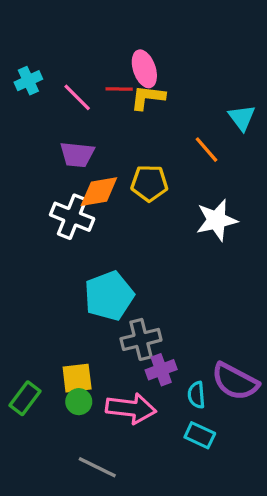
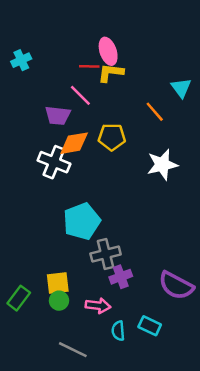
pink line: (77, 97) -> (80, 95), moved
cyan semicircle: (196, 395) -> (118, 331), moved
pink arrow: (131, 408) -> (98, 306), size x0.7

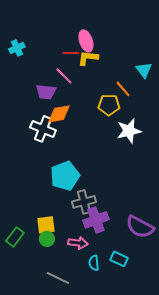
yellow pentagon: (112, 137) -> (109, 105), moved
purple cross: (121, 277) -> (96, 220), size x1.4

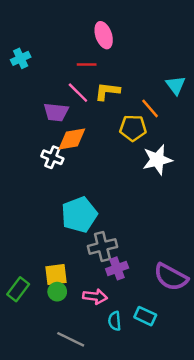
pink ellipse: (86, 41) -> (104, 35), moved
yellow L-shape: (88, 58) -> (107, 91), moved
white cross: (43, 129) -> (52, 157), size x0.7
purple cross: (96, 220) -> (117, 268), size x0.7

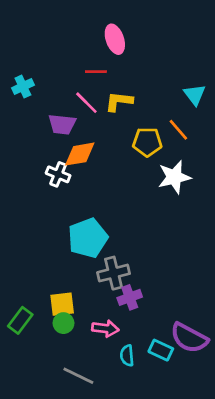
cyan cross: (21, 58) -> (23, 87), moved
orange line: (150, 108) -> (178, 130), moved
purple semicircle: (171, 277) -> (189, 338), moved

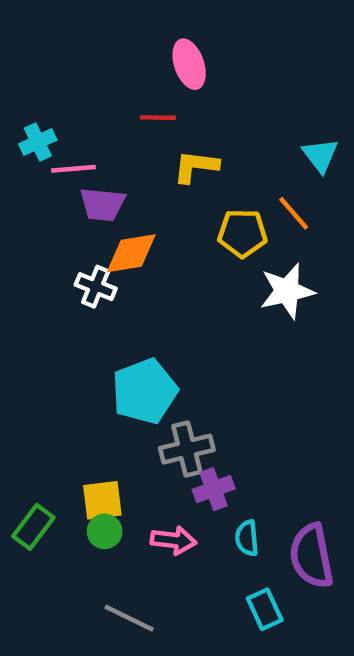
pink line: (86, 103) -> (73, 169), moved, turned -50
purple semicircle: (189, 338) -> (311, 556), turned 51
cyan rectangle: (161, 350) -> (265, 609), moved, turned 40
cyan semicircle: (127, 355) -> (247, 538), moved

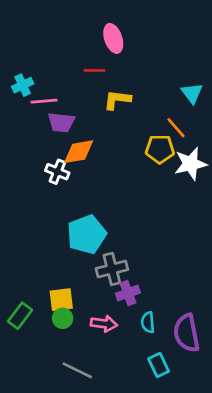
yellow pentagon: (242, 233) -> (160, 149), moved
white star: (287, 291) -> (191, 164), moved

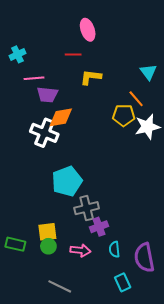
cyan cross: (23, 85) -> (18, 54), moved
white cross: (57, 172) -> (44, 133), size x1.5
green rectangle: (20, 316) -> (15, 244), turned 66

